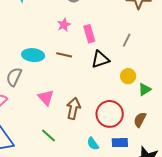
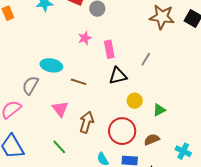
brown line: (64, 55) -> (79, 82), moved
yellow circle: (128, 76) -> (135, 101), moved
brown semicircle: (140, 120) -> (152, 140), turned 35

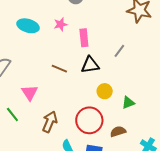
cyan ellipse: (51, 65) -> (28, 26), moved
brown line: (79, 82) -> (59, 69), moved
brown arrow: (87, 122) -> (50, 122), moved
green line: (59, 147) -> (12, 114), moved

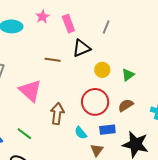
pink triangle: (30, 93) -> (30, 91), size x1.4
green line: (12, 114) -> (24, 134), moved

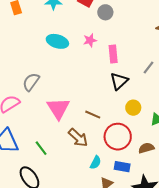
black triangle: (82, 48) -> (119, 81), turned -36
brown line: (53, 60) -> (93, 115), moved
brown arrow: (57, 114) -> (78, 138), turned 110
cyan semicircle: (81, 133) -> (96, 163), turned -128

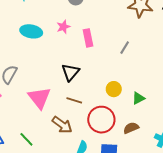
black triangle: (119, 81) -> (70, 72), moved

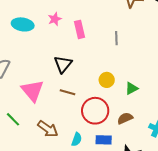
gray line: (125, 48) -> (116, 38), turned -32
brown arrow: (62, 125) -> (48, 129), moved
green line: (26, 139) -> (13, 119), moved

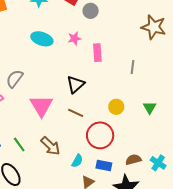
green triangle: (132, 88) -> (150, 108), moved, turned -40
brown semicircle: (125, 118) -> (133, 160), moved
green line: (13, 119) -> (19, 144), moved

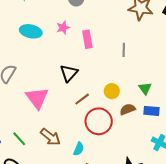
brown line: (76, 113) -> (82, 99), moved, turned -56
brown semicircle: (133, 160) -> (128, 109), moved
blue rectangle: (104, 166) -> (151, 111), moved

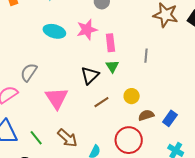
pink star: (63, 28) -> (87, 30), size x1.5
green triangle: (145, 88) -> (112, 66), moved
blue rectangle: (151, 111) -> (170, 118), turned -63
red circle: (99, 121) -> (129, 140), moved

